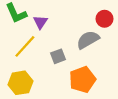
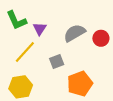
red circle: (104, 19) -> (101, 38), moved
gray semicircle: (88, 40) -> (75, 33), moved

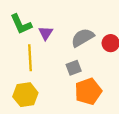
yellow line: (25, 52) -> (30, 58), turned -45
gray square: (57, 62) -> (74, 68), moved

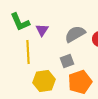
yellow hexagon: (25, 95) -> (44, 81), moved

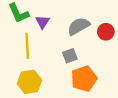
yellow hexagon: (44, 81) -> (29, 82), moved

